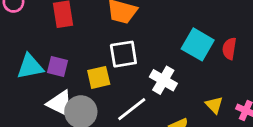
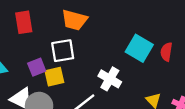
white square: (123, 54) -> (63, 51), moved
purple square: (57, 66) -> (37, 67), moved, turned -36

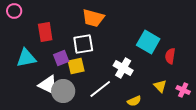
red rectangle: (24, 22) -> (45, 32), moved
red semicircle: (166, 52) -> (170, 56), moved

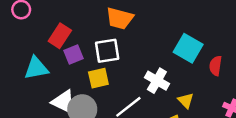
red rectangle: (45, 32) -> (60, 36), turned 42
purple square: (61, 58) -> (74, 54), moved
yellow triangle: (160, 86) -> (186, 101), moved

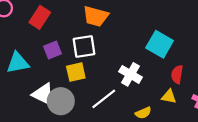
red rectangle: (60, 36) -> (40, 17), moved
red semicircle: (216, 66) -> (177, 74), moved
yellow triangle: (186, 101) -> (169, 97), moved, turned -35

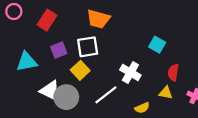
cyan square: (160, 44) -> (157, 45), size x0.7
yellow square: (76, 72) -> (80, 70), turned -30

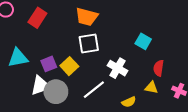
white square: (88, 47) -> (89, 43), moved
purple square: (59, 50) -> (49, 64), moved
white triangle: (50, 91) -> (41, 86), turned -45

